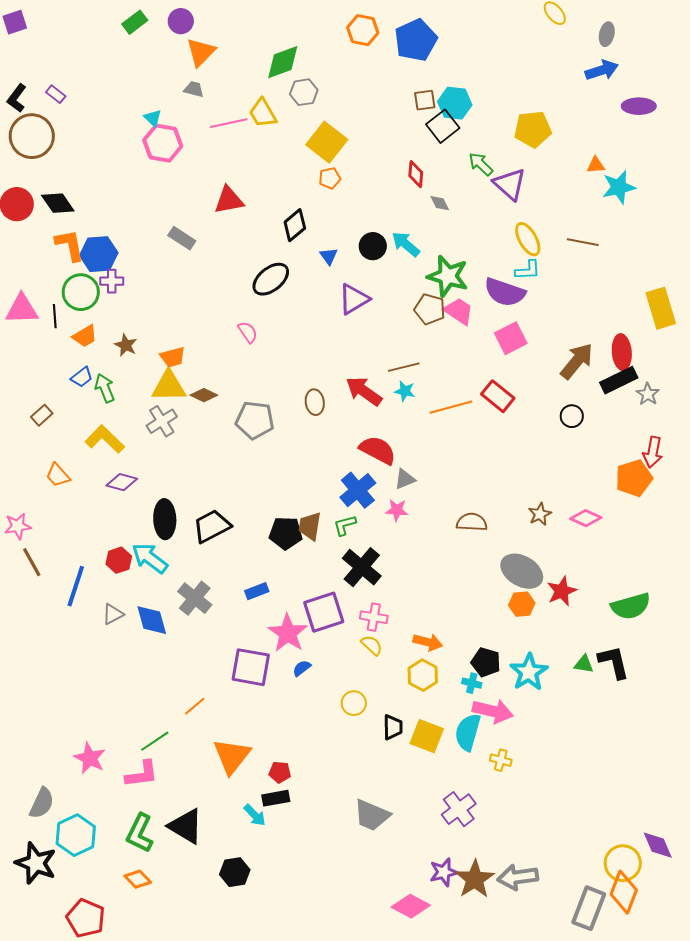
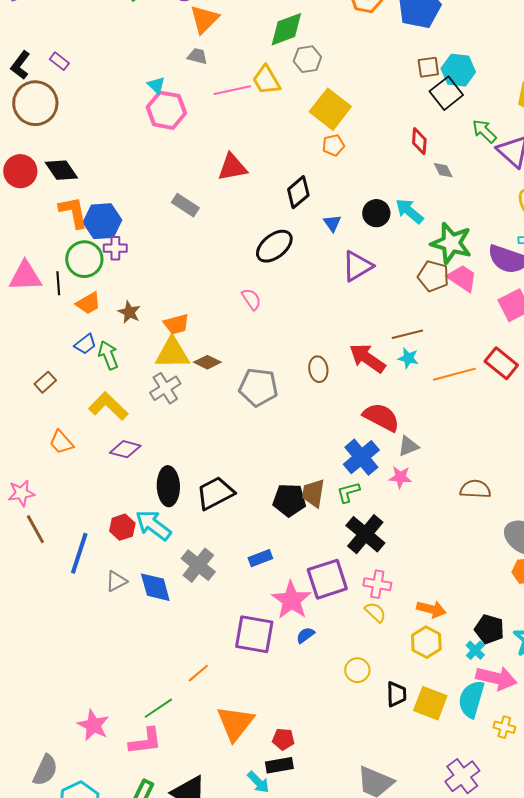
cyan cross: (472, 683) -> (475, 650), turned 30

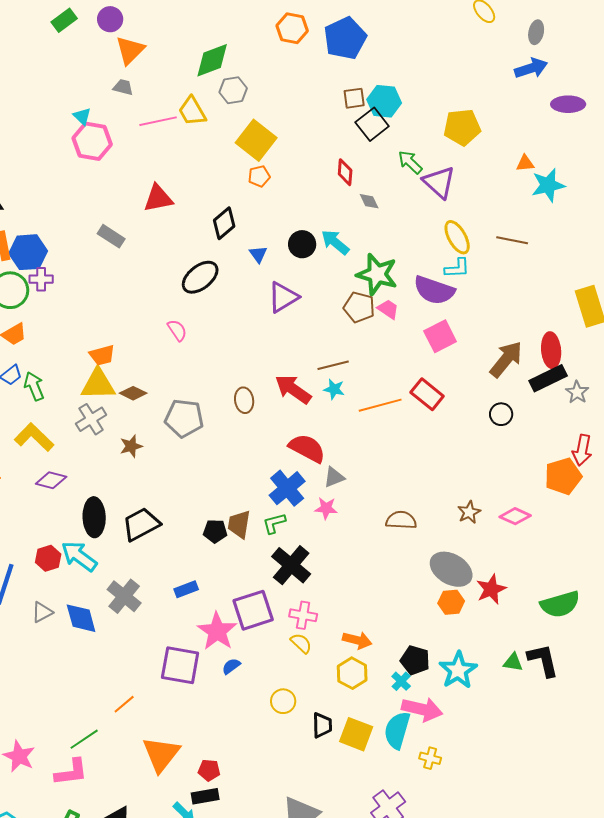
pink trapezoid: (462, 278) -> (388, 309), size x0.7
brown star: (129, 312) -> (131, 446), moved, turned 30
black pentagon: (289, 500) -> (215, 531), size x0.7

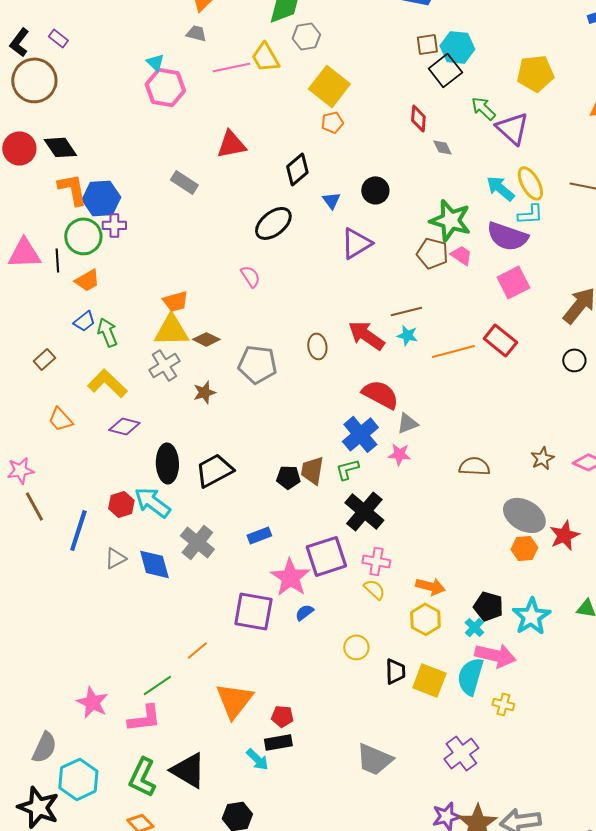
cyan arrow: (335, 242) -> (500, 188), moved

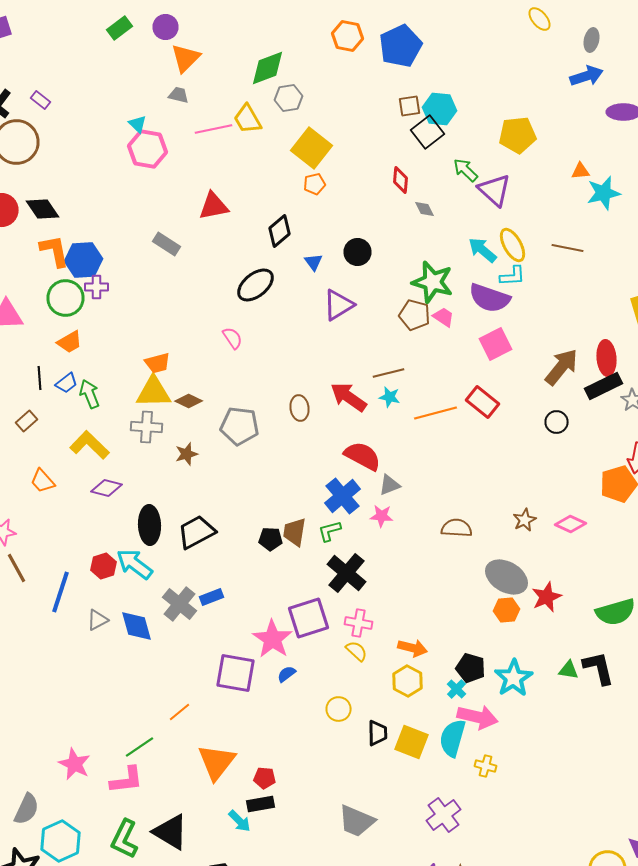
black line: (57, 260) -> (40, 378), moved
gray cross: (164, 365) -> (146, 427), turned 36
blue rectangle: (259, 535) -> (212, 597), moved

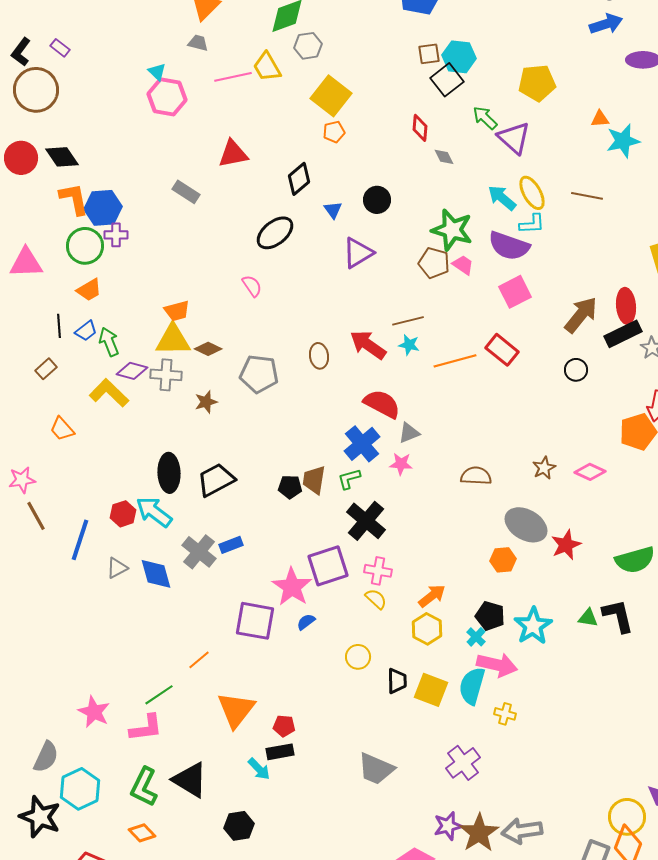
purple diamond: (106, 488) -> (132, 371), moved
orange hexagon: (506, 610) -> (503, 560), moved
orange arrow: (412, 648) -> (432, 596), turned -52

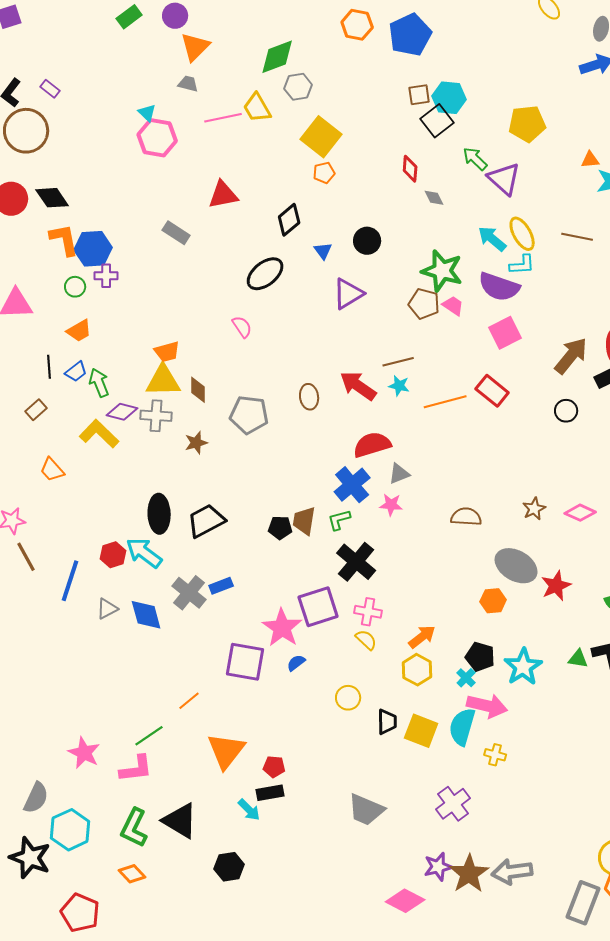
green circle: (85, 246) -> (75, 287), size x0.6
brown diamond: (208, 349) -> (198, 390), turned 64
red semicircle: (382, 404) -> (372, 445), turned -45

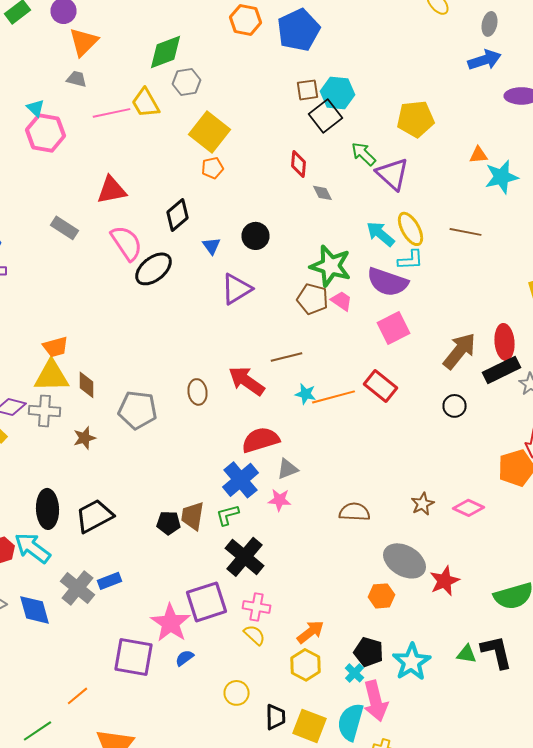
pink semicircle: (242, 327) -> (126, 243), moved, size x1.6
cyan star: (399, 386) -> (306, 394), moved
pink arrow: (487, 706) -> (376, 701), turned 63

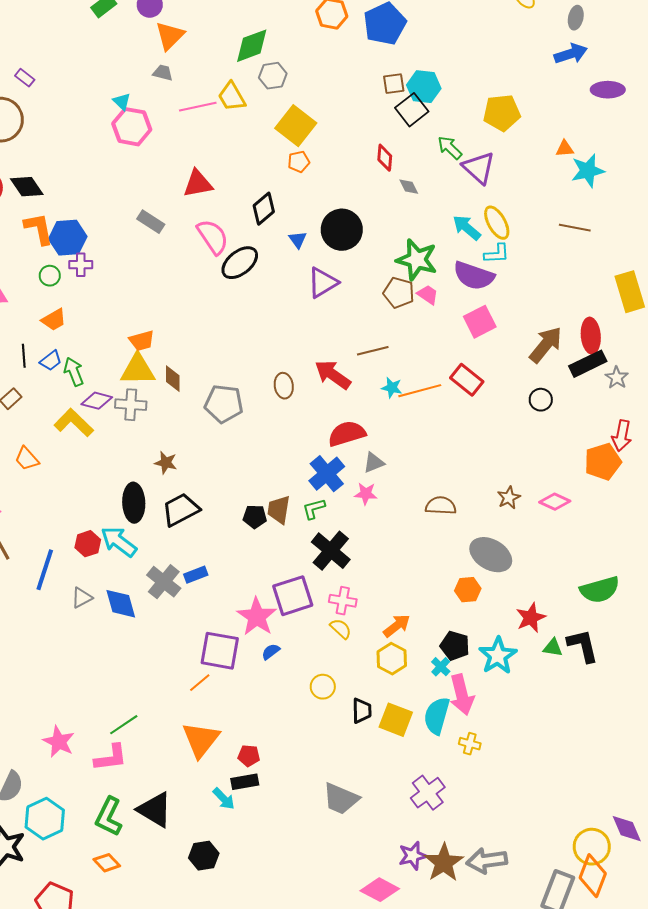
brown line: (466, 232) -> (575, 228), moved
black circle: (256, 236) -> (342, 230), size x1.5
brown star: (84, 438) -> (166, 463), moved, turned 30
red star: (444, 581) -> (531, 618), moved
orange line: (78, 696) -> (200, 683), moved

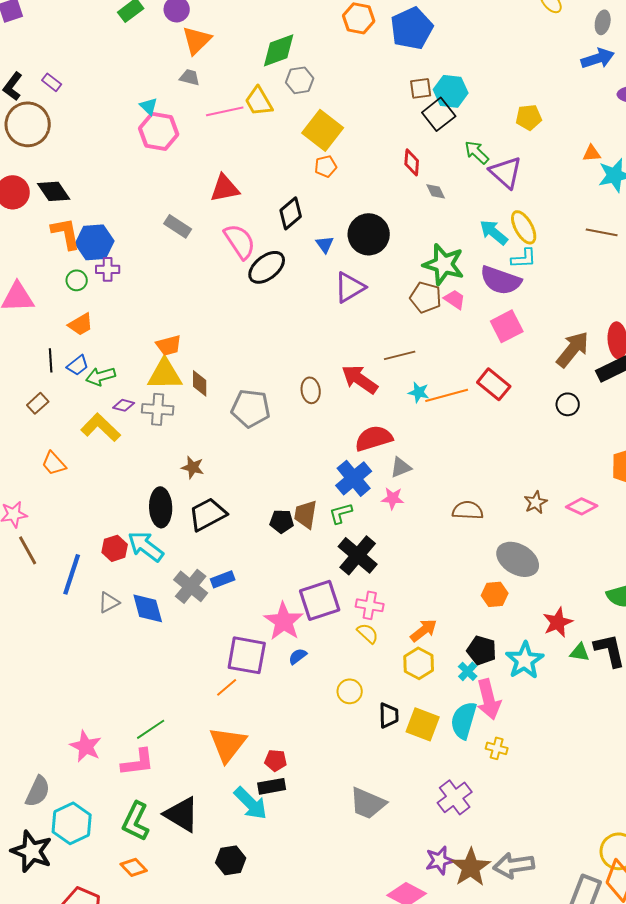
yellow pentagon: (502, 113) -> (529, 117), size x0.7
green arrow: (74, 372) -> (101, 376), turned -84
purple diamond: (97, 401) -> (124, 405), size x0.7
cyan arrow: (224, 799) -> (251, 803), size x1.5

